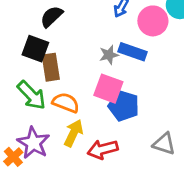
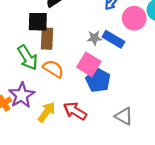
black square: (35, 49) -> (38, 22), turned -30
yellow arrow: (73, 133) -> (47, 112), moved
red arrow: (103, 149) -> (75, 111), turned 35

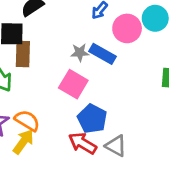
orange semicircle: (53, 69) -> (27, 121), moved
blue pentagon: (98, 80) -> (92, 119), moved
red arrow: (75, 111) -> (83, 143), moved

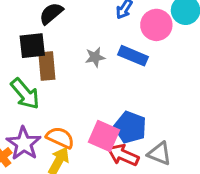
gray star: (80, 53) -> (95, 57), moved
pink square: (73, 84) -> (104, 136), moved

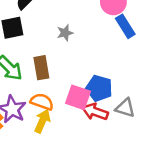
blue rectangle: (133, 56) -> (125, 26), moved, turned 40
brown rectangle: (47, 66) -> (41, 68), moved

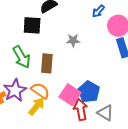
red arrow: (95, 112) -> (81, 110), turned 45

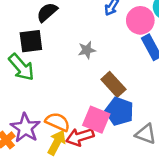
green arrow: (22, 57) -> (21, 67), moved
brown rectangle: (47, 63) -> (113, 84), moved, turned -36
red arrow: (81, 110) -> (80, 137), moved, turned -85

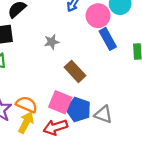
blue pentagon: (119, 111) -> (78, 110), moved
red arrow: (80, 137) -> (55, 127), moved

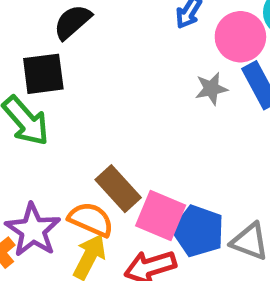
gray star: (52, 42) -> (211, 89), moved
brown rectangle: (75, 71) -> (118, 189), moved

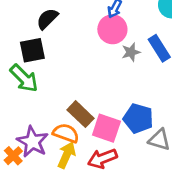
pink circle: (240, 37) -> (112, 29), moved
blue pentagon: (198, 231) -> (138, 118), moved

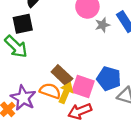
yellow arrow: (67, 155) -> (66, 93), moved

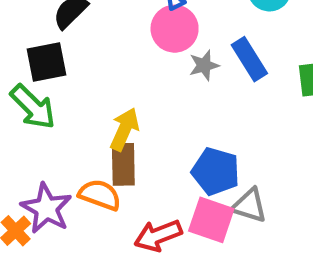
brown rectangle: (62, 75) -> (123, 164), turned 45
pink square: (83, 87) -> (211, 220), moved
yellow arrow: (66, 93) -> (125, 129), moved

